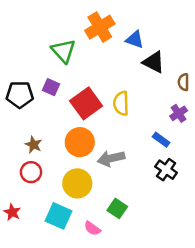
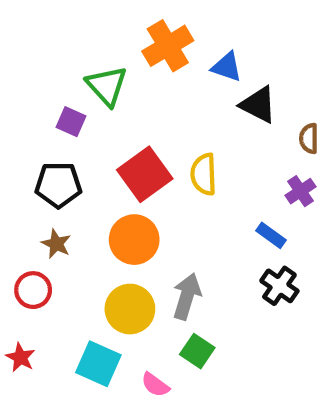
purple square: (51, 87) -> (71, 122), moved
black pentagon: (20, 95) -> (58, 185), moved
gray arrow: (111, 158) -> (187, 296), moved, turned 120
red circle: (31, 172) -> (33, 290), moved

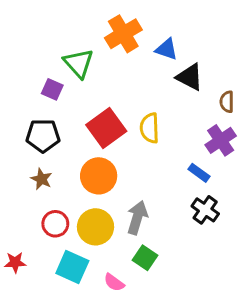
purple cross: (300, 191) -> (221, 140), size x1.4
red circle: (33, 290) -> (55, 224), moved
red star: (20, 357) -> (15, 262), turned -30

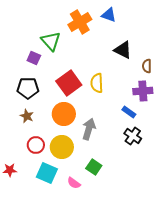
blue triangle: (167, 49) -> (109, 15), moved
purple cross: (221, 140) -> (143, 91), turned 30
gray arrow: (137, 218) -> (89, 129), moved

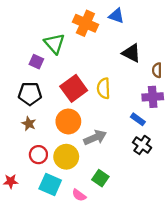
orange cross: (80, 22) -> (85, 23), turned -35
gray arrow: (89, 129) -> (95, 138), turned 50

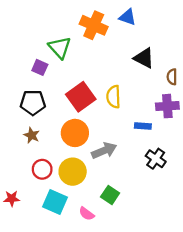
blue rectangle: (138, 119) -> (143, 126), moved, turned -32

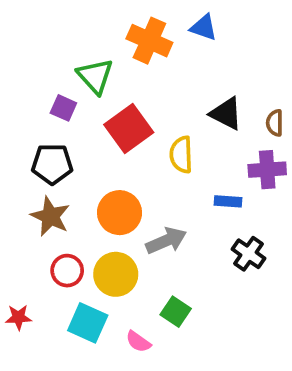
black triangle: (144, 58) -> (226, 114), moved
red square: (81, 97) -> (129, 128), moved
brown star: (32, 135) -> (50, 216), size x1.5

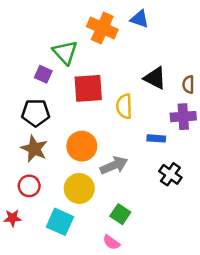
red square: (129, 128) -> (88, 88), turned 32
red circle: (67, 271) -> (29, 186), moved
pink semicircle: (138, 342) -> (111, 242), moved

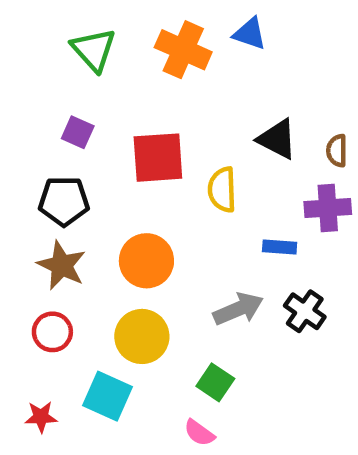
green triangle: (65, 52) -> (94, 50), moved
gray arrow: (114, 165) -> (238, 309), moved
red star: (12, 218) -> (41, 417), moved

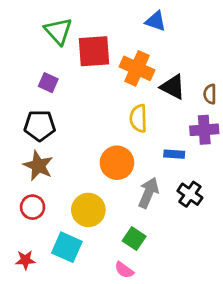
orange cross: (183, 50) -> (137, 68), moved
red square: (158, 158) -> (94, 51), moved
orange circle: (146, 261) -> (117, 163), moved
gray arrow: (238, 309) -> (148, 193), turned -44

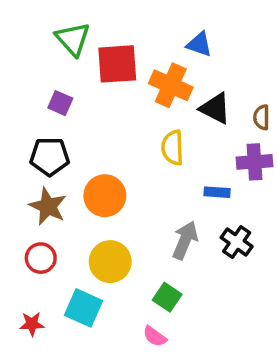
blue triangle: (156, 21) -> (199, 44), moved
orange circle: (117, 163) -> (105, 196), moved

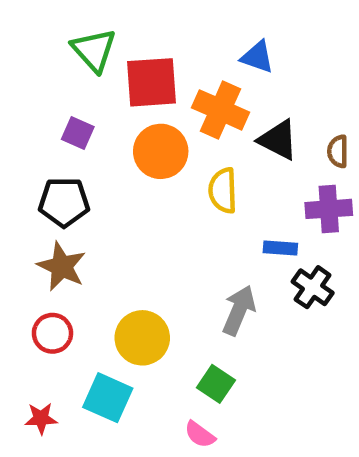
orange circle: (105, 196) -> (161, 151), moved
black cross: (237, 242) -> (313, 287), moved

